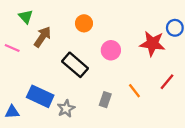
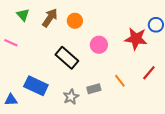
brown arrow: (42, 37) -> (50, 18), moved
gray rectangle: (105, 100) -> (94, 89), turned 56
gray star: (66, 109) -> (71, 97), moved

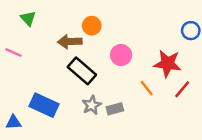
brown arrow: (50, 18) -> (70, 42), moved, turned -126
red star: (136, 39) -> (168, 64), moved
orange line: (120, 81) -> (147, 88), moved
gray star: (71, 97) -> (92, 105), moved

